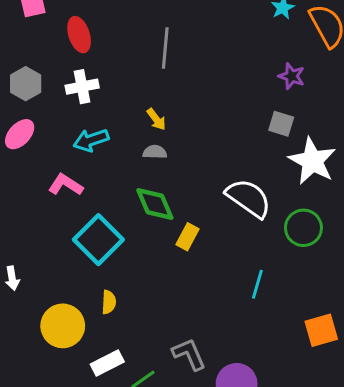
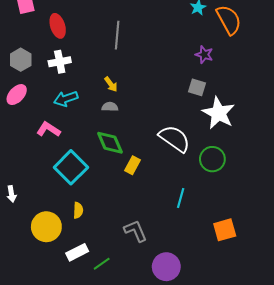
gray L-shape: (189, 354) -> (136, 231), moved

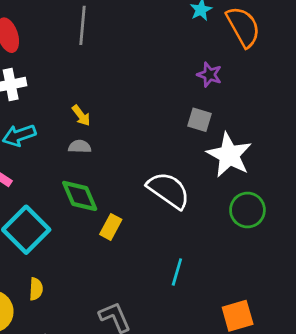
gray line: (117, 35) -> (83, 25), moved
green circle: (212, 159) -> (247, 210), moved

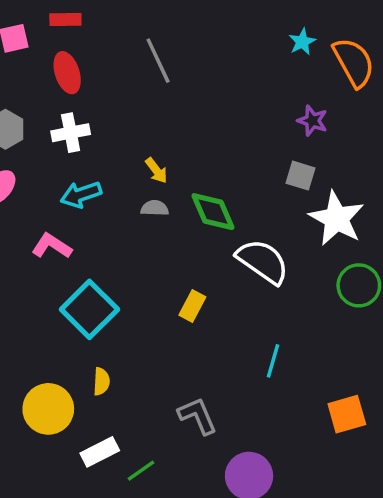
gray line: (83, 25) -> (158, 61), turned -30
green diamond: (80, 196) -> (213, 212), moved

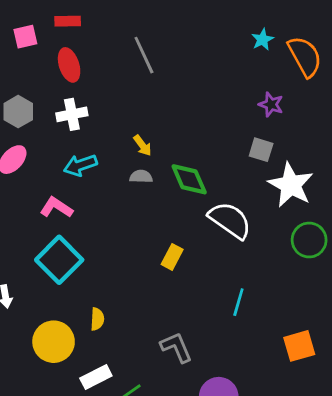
cyan square: (89, 309) -> (59, 260), moved

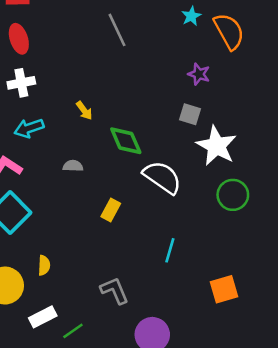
gray line: (144, 55) -> (117, 30), moved
gray semicircle: (141, 176) -> (73, 166), moved

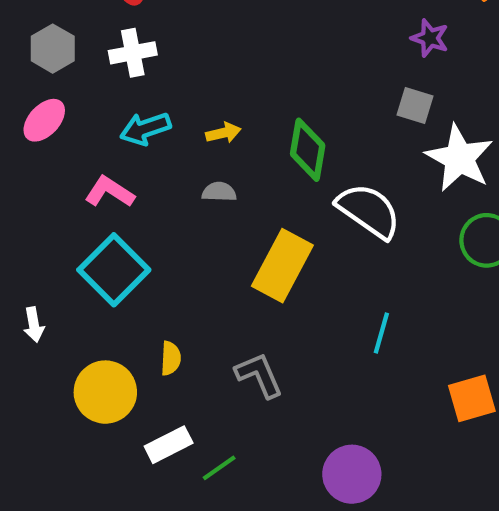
yellow arrow: (84, 111) -> (223, 133), moved, turned -66
green diamond: (126, 141) -> (308, 150), turned 33
yellow rectangle: (111, 210) -> (282, 266), size x1.8
gray L-shape: (115, 291) -> (259, 375), moved

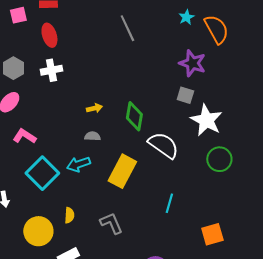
purple star: (430, 38) -> (192, 63), size x1.5
cyan arrow: (145, 129) -> (78, 164), moved
pink L-shape: (110, 192) -> (24, 136), moved

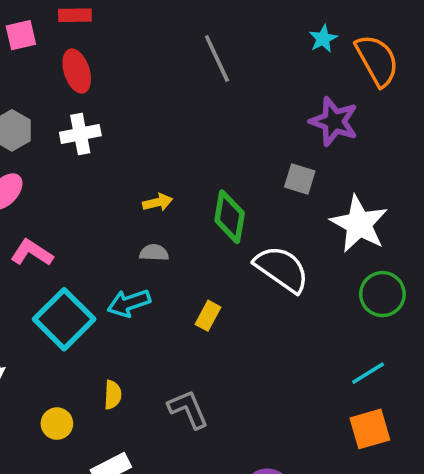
gray square: (185, 95) -> (300, 179), moved
yellow rectangle: (122, 171) -> (208, 316), size x0.5
cyan line: (169, 203) -> (368, 373), moved, turned 42
yellow circle: (38, 231) -> (57, 424), size x0.6

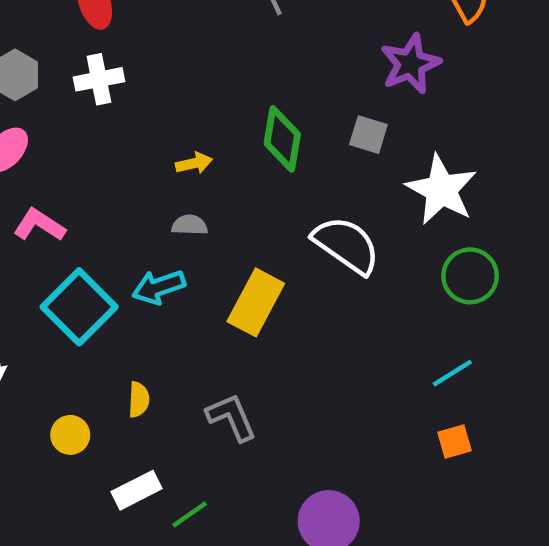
purple star: (334, 121) -> (410, 64), turned 30
green diamond: (230, 217) -> (282, 139), moved
yellow rectangle: (208, 316) -> (256, 302), size x1.8
orange square: (370, 429) -> (455, 442), size x0.7

